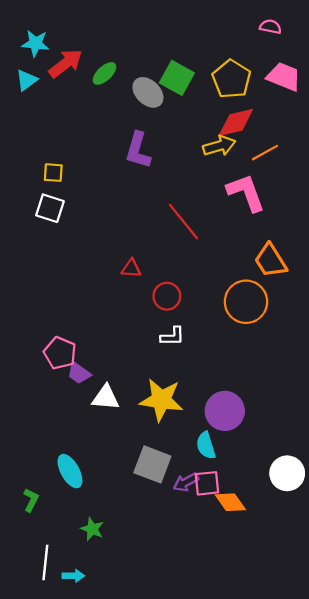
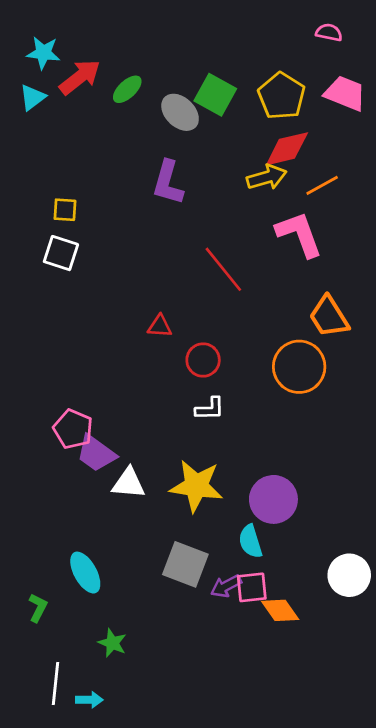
purple trapezoid: (79, 373) -> (96, 453), size x1.4

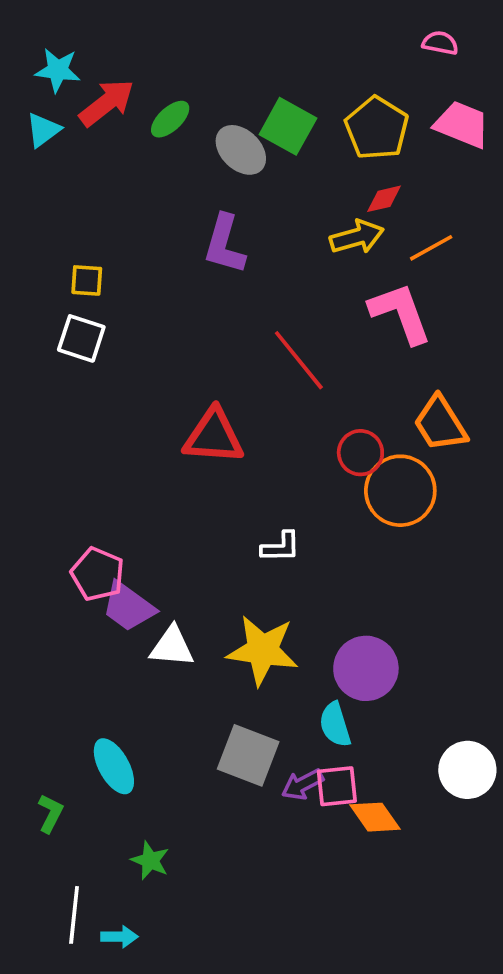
red diamond: (287, 149) -> (384, 199), size x0.6
red triangle: (160, 326) -> (214, 436), size x1.8
red circle: (203, 360) -> (360, 453), moved

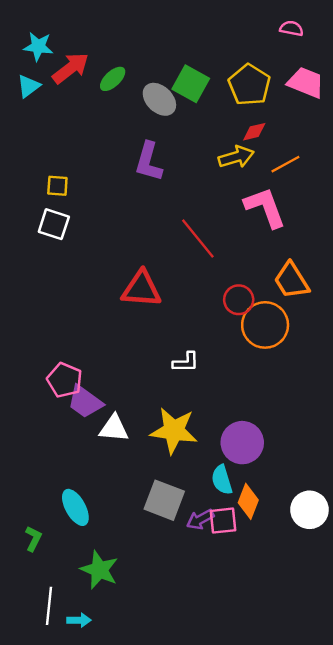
orange diamond: (375, 817) -> (248, 501), moved, turned 56
green star: (150, 861) -> (99, 570), size x1.5

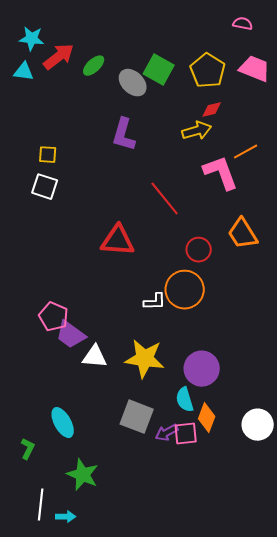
cyan triangle: (29, 86) -> (24, 72), turned 45
orange line: (285, 164) -> (246, 152), moved
orange circle: (265, 325) -> (185, 290), moved

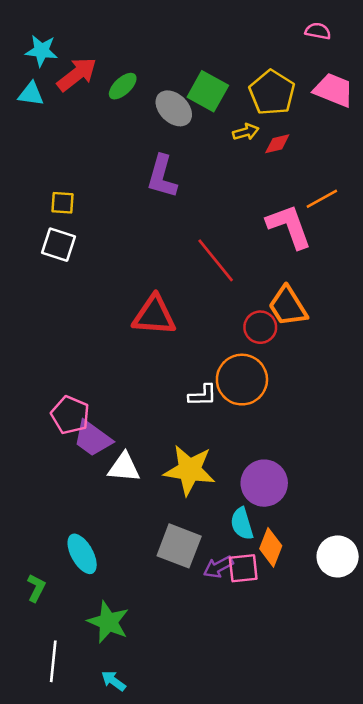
yellow arrow: (197, 131) -> (246, 132), moved, size x0.7
orange trapezoid: (243, 234) -> (288, 306), moved
cyan arrow: (66, 517) -> (114, 681), moved, turned -144

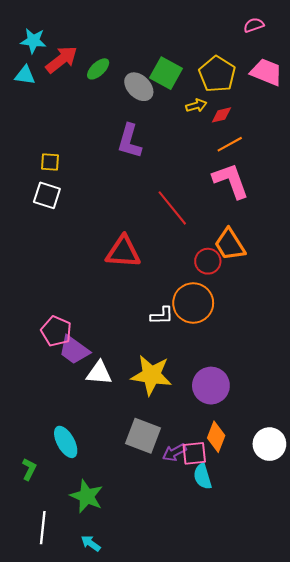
pink semicircle: (318, 31) -> (254, 25), turned -30
orange line: (322, 199) -> (230, 144), moved
cyan semicircle: (242, 524) -> (203, 476), moved

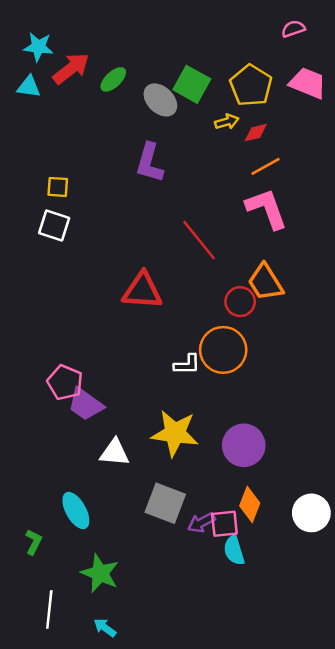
white triangle: (99, 373) -> (115, 453), moved

